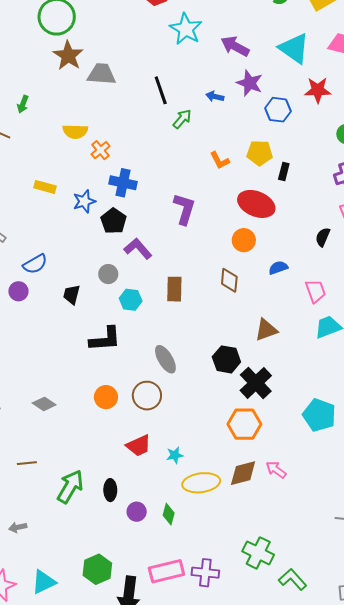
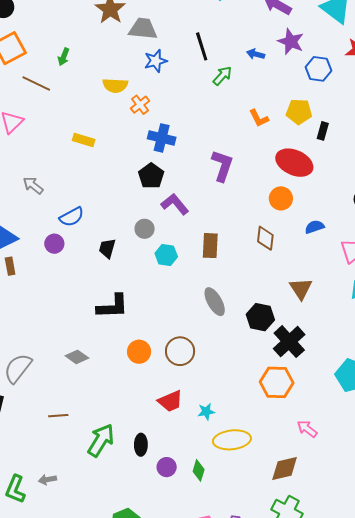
blue star: (84, 201) -> (156, 61), moved
brown triangle: (266, 330) -> (301, 289), turned -45
black L-shape: (105, 339) -> (113, 306), moved
gray ellipse: (165, 359) -> (215, 302), moved
brown diamond: (243, 473) -> (285, 468), moved

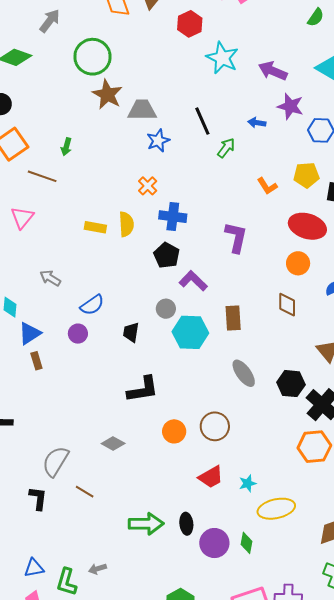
yellow semicircle: (115, 85) -> (126, 224), moved, turned -90
cyan hexagon: (166, 255) -> (190, 332), size x1.6
brown line: (58, 416) -> (85, 492), moved, turned 42
green arrow: (101, 440) -> (146, 524), turned 64
purple circle: (167, 467) -> (214, 543), size x1.5

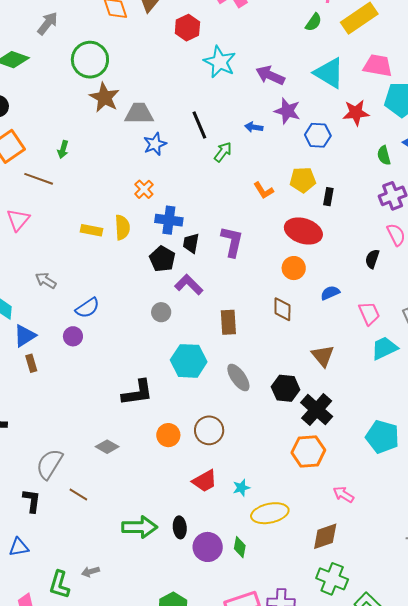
black trapezoid: (131, 332) -> (191, 243), moved
cyan hexagon: (190, 332) -> (189, 361), moved
blue triangle: (34, 568) -> (19, 547), moved

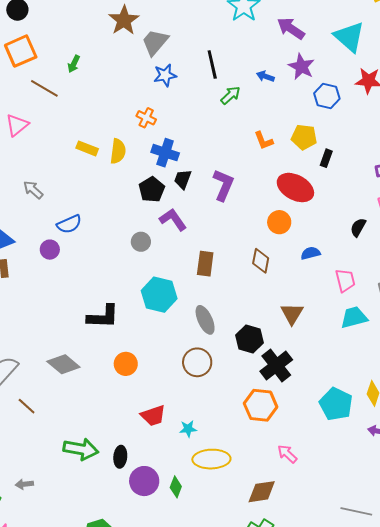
gray trapezoid: (139, 113) -> (155, 42), turned -60
orange cross: (144, 189) -> (146, 118), turned -30
brown circle: (209, 430) -> (197, 362), moved
gray diamond: (107, 447) -> (63, 364), size x1.4

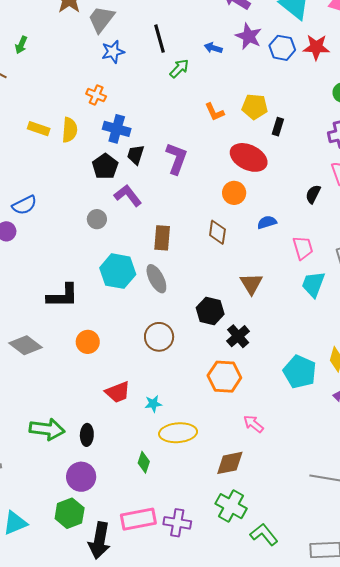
blue hexagon: (327, 96) -> (282, 48), moved
cyan trapezoid: (354, 317) -> (313, 284), turned -52
gray ellipse: (205, 320) -> (156, 279), moved
black cross: (276, 366) -> (238, 336), size x0.7
purple circle: (144, 481) -> (81, 477), moved

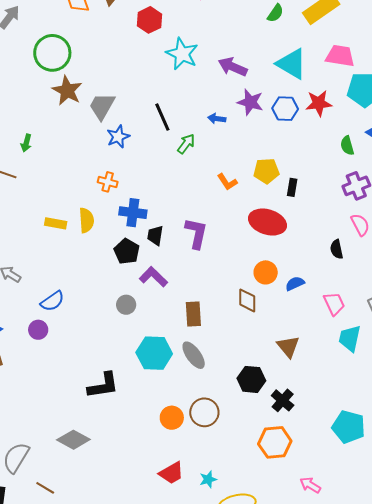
orange circle: (234, 193) -> (266, 272), moved
black semicircle: (313, 194) -> (337, 249), turned -30
orange circle: (88, 342) -> (172, 418), moved

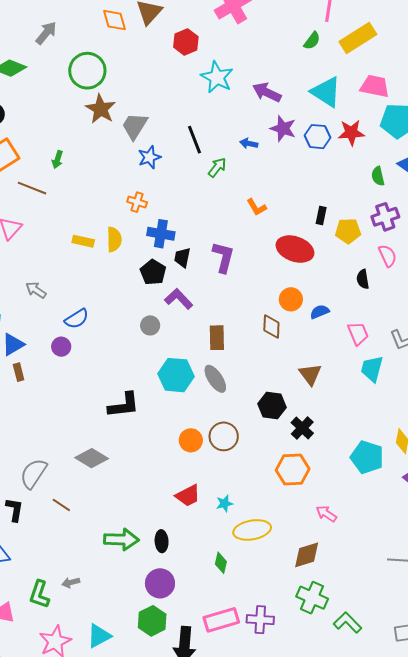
yellow pentagon: (266, 171) -> (348, 231), moved

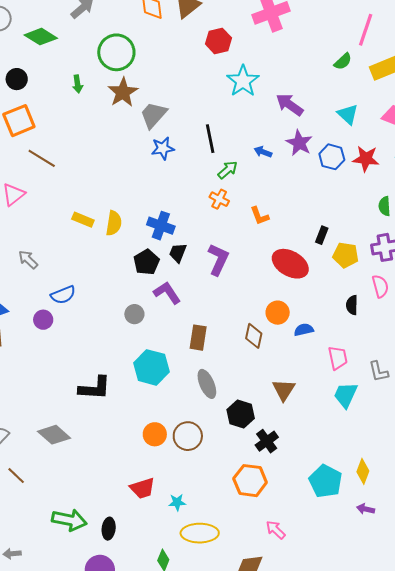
cyan triangle: (326, 92) -> (348, 114), size x0.7
green arrow: (57, 160) -> (78, 84), moved, turned -36
orange cross: (137, 202) -> (219, 199), moved
gray ellipse: (215, 379) -> (207, 384), moved

